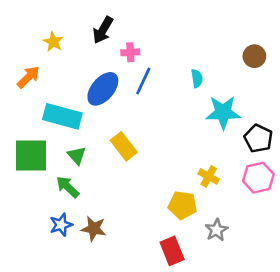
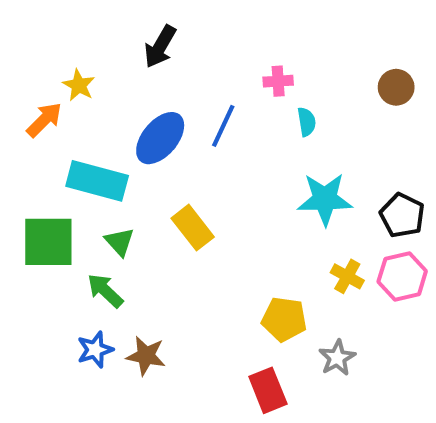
yellow star: (53, 42) -> (79, 85), moved
pink cross: (130, 52) -> (278, 81), moved
cyan star: (223, 112) -> (325, 199), moved
yellow cross: (209, 176) -> (347, 276), moved

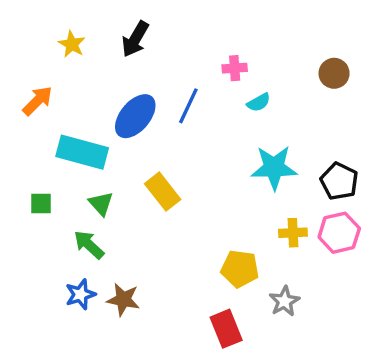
yellow star: (79, 85) -> (72, 44), moved
cyan semicircle: (307, 122) -> (259, 102), turned 70
green square: (48, 242) -> (41, 204), size x0.5
yellow cross: (347, 276) -> (293, 233), turned -32

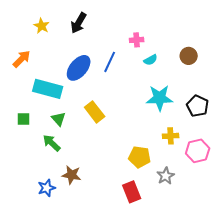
brown circle: (334, 73) -> (189, 56), moved
pink hexagon: (339, 233) -> (198, 151), moved
blue star: (80, 294) -> (47, 188), moved

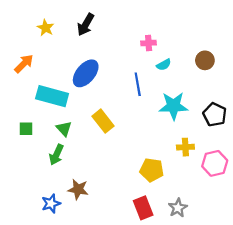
blue line: (110, 62) -> (138, 84), moved, turned -35
green arrow: (52, 143) -> (56, 155), turned -108
gray star: (166, 176) -> (178, 208), moved

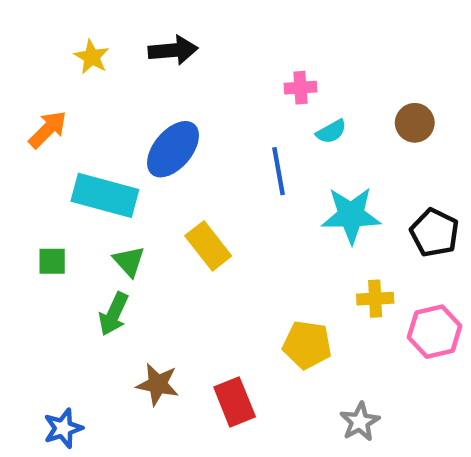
black arrow: (86, 25) -> (173, 50), turned -125
blue star: (51, 203) -> (63, 428), moved
red rectangle: (143, 208) -> (235, 402), moved

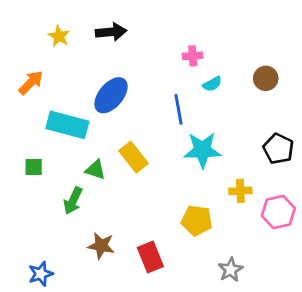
cyan star: (351, 215) -> (202, 150), moved
green triangle: (129, 261) -> (96, 170), moved, turned -30

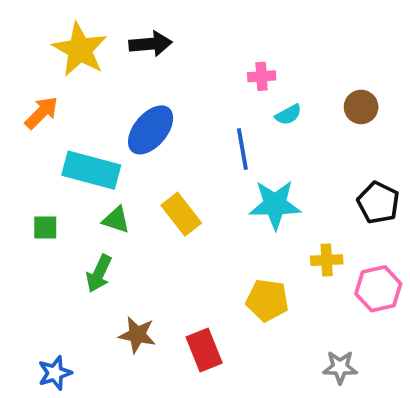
yellow star: (59, 36) -> (80, 50), size x1.8
green triangle: (96, 170) -> (116, 220), moved
gray star: (231, 270) -> (340, 367), moved, turned 30

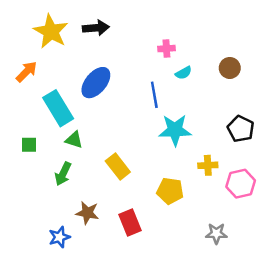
cyan rectangle: (91, 170) -> (58, 108), turned 44
yellow rectangle: (181, 214) -> (118, 167), moved
blue star: (55, 373) -> (59, 237), moved

